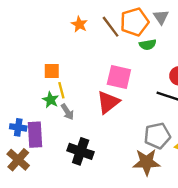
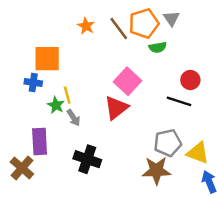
orange square: (52, 71) -> (47, 59), moved, size x1.6
pink square: (119, 77) -> (128, 81), turned 30
blue cross: (18, 127) -> (33, 83), moved

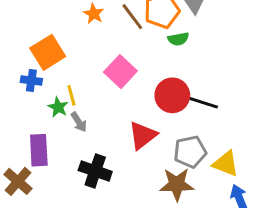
orange square: (47, 59) -> (48, 52), turned -32
red circle: (190, 80) -> (172, 95), moved, size x1.5
pink square: (128, 81) -> (120, 72), moved
red triangle: (116, 108) -> (143, 135), moved

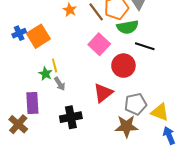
green semicircle: (178, 39) -> (128, 27), size x1.5
pink square: (120, 72) -> (99, 44), moved
blue cross: (31, 80) -> (19, 33), moved, turned -32
black line: (203, 103) -> (145, 46), moved
black cross: (95, 171) -> (71, 117), turned -30

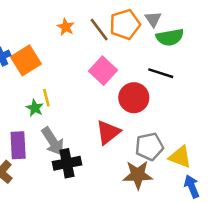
green semicircle: (128, 27) -> (170, 37), moved
gray arrow: (60, 84) -> (53, 141), moved, size x1.6

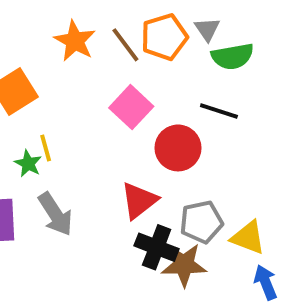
orange star: (66, 27) -> (75, 41), size x1.5
black cross: (67, 163) -> (157, 247), moved, turned 32

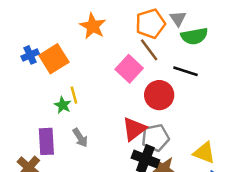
brown line: (125, 45) -> (149, 50), moved
gray arrow: (55, 214) -> (80, 138), size x0.7
gray pentagon: (201, 222) -> (155, 138), moved

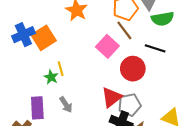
blue cross: (30, 55) -> (23, 35), size x1.5

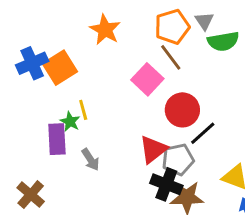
black line: (155, 48) -> (203, 133), moved, turned -60
purple rectangle: (37, 108) -> (57, 139), moved

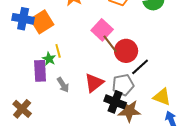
brown line: (171, 57) -> (110, 44), moved
blue cross: (32, 63) -> (23, 19), turned 35
red triangle: (153, 149) -> (94, 83), moved

